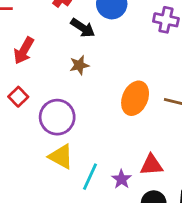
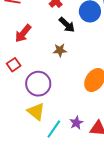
purple star: (122, 179) -> (76, 123), moved

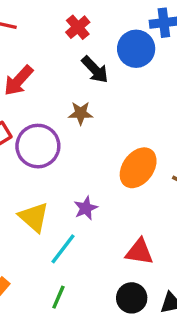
purple circle: (38, 84) -> (38, 146), moved
purple star: (76, 123) -> (86, 208), moved

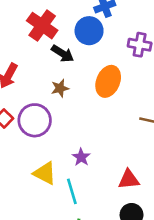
red cross: (78, 27) -> (42, 26), size x1.6
orange ellipse: (138, 168) -> (108, 81), moved
cyan line: (63, 249) -> (72, 191), turned -40

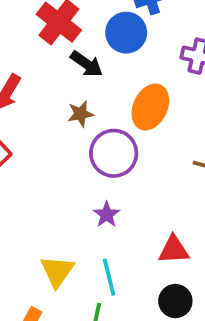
purple circle: (35, 120) -> (114, 153), moved
yellow triangle: (45, 173) -> (57, 271), moved, turned 35
cyan line: (72, 191) -> (109, 277), moved

